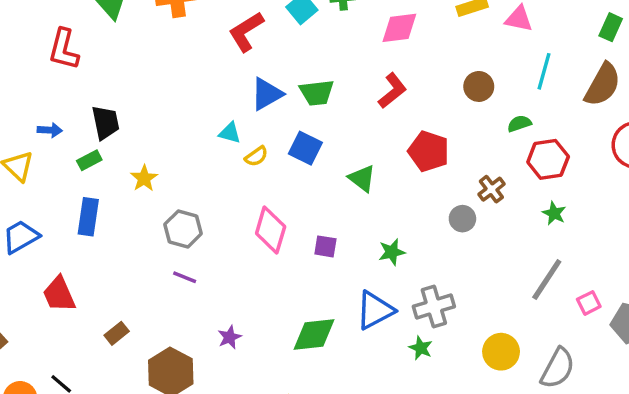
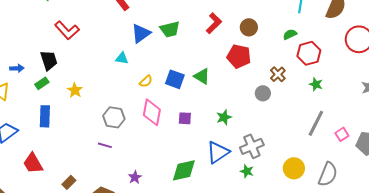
red L-shape: (64, 49) -> (67, 30), moved, turned -50
brown circle: (479, 86) -> (249, 27), moved
blue square: (305, 148) -> (175, 79), moved
yellow semicircle: (256, 156) -> (146, 81), moved
gray hexagon: (183, 229) -> (114, 117), moved

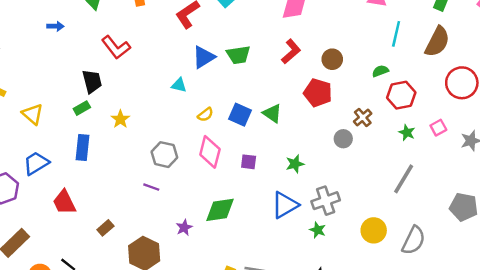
blue arrow: (17, 68) -> (55, 26), moved
pink square: (342, 134) -> (438, 128), moved
green diamond: (184, 170) -> (220, 210), moved

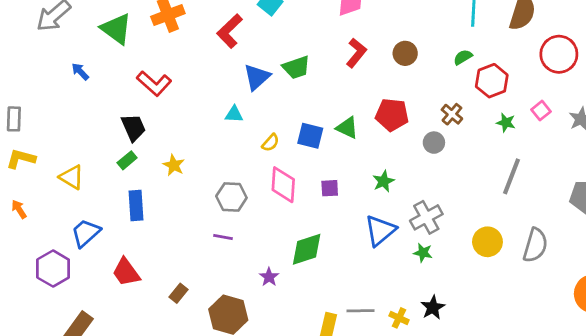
blue arrow: (55, 26) -> (80, 72), turned -126
red pentagon: (318, 93) -> (392, 115), moved

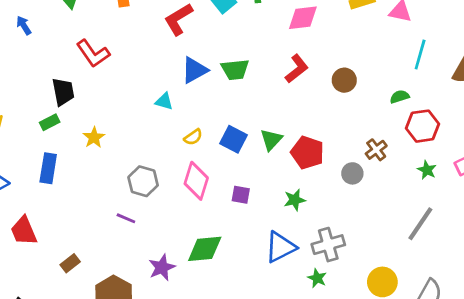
red pentagon: (392, 115) -> (307, 153), moved
green triangle: (347, 128) -> (271, 140), turned 35
purple star: (269, 277) -> (162, 267), size x1.4

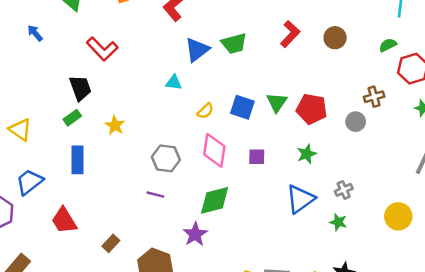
brown cross: (376, 150) -> (374, 97), turned 30
gray cross: (328, 245) -> (344, 190), size x0.6
green diamond: (205, 249) -> (215, 200), moved

